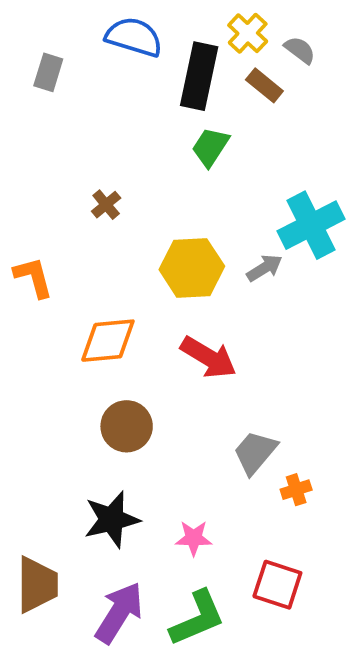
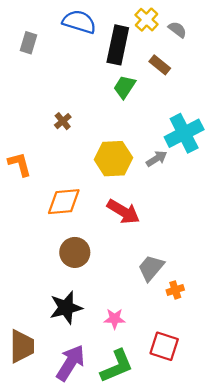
brown rectangle: (264, 85) -> (160, 65), moved

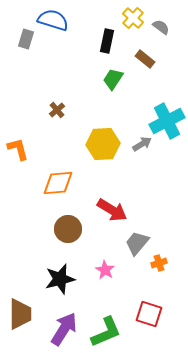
blue semicircle: (79, 22) -> (53, 20), moved
black rectangle: (118, 45) -> (107, 41), size x0.7
red arrow: (123, 212) -> (112, 210), moved
pink star: (115, 319) -> (105, 270), moved, turned 30

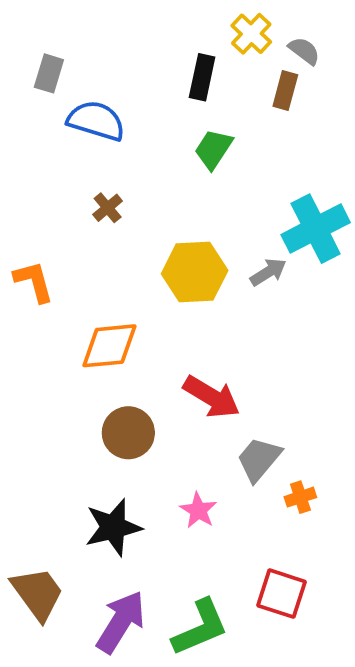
blue semicircle: (53, 20) -> (96, 121), moved
brown rectangle: (145, 59) -> (285, 90), moved, turned 66
brown trapezoid: (20, 314) -> (38, 594), turned -36

